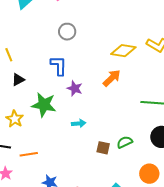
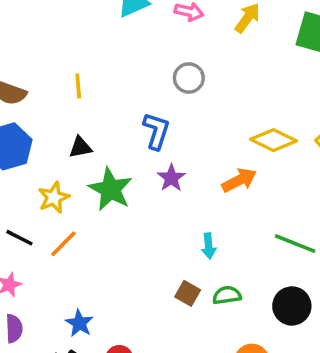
black triangle: (18, 80) -> (80, 147), moved
cyan arrow: (79, 123) -> (209, 246), moved, turned 72
orange line: (29, 154) -> (63, 244), moved, turned -54

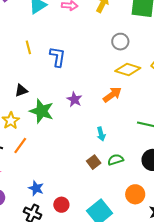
gray circle: (189, 78) -> (120, 42), moved
yellow line: (78, 86) -> (28, 47), moved
blue L-shape: (156, 131) -> (58, 57), moved
brown square: (188, 293) -> (94, 162), turned 32

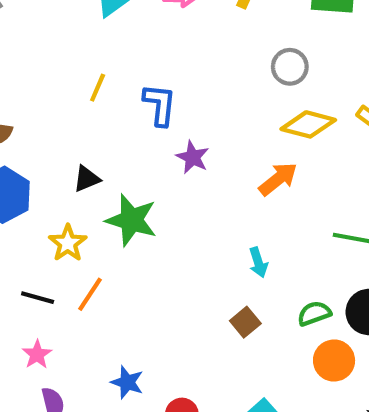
yellow line: (28, 47) -> (98, 88), turned 40
purple star: (74, 99) -> (193, 157), moved
green semicircle: (116, 160) -> (314, 313), moved
orange circle: (135, 194) -> (334, 361), moved

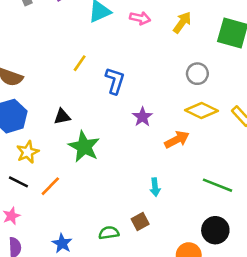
purple star: (193, 157) -> (142, 117), moved
yellow star: (68, 243) -> (28, 152), moved
green semicircle: (314, 313) -> (109, 233), moved

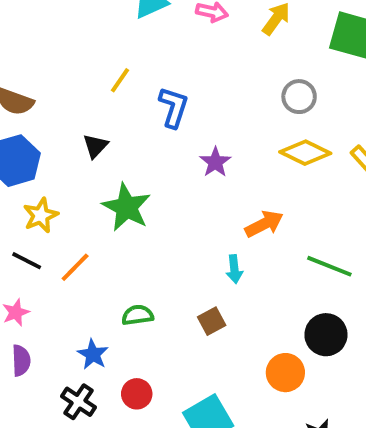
black triangle: (62, 116) -> (95, 146), moved, turned -36
orange arrow: (177, 140) -> (264, 224), moved
green semicircle: (109, 233) -> (138, 315), moved

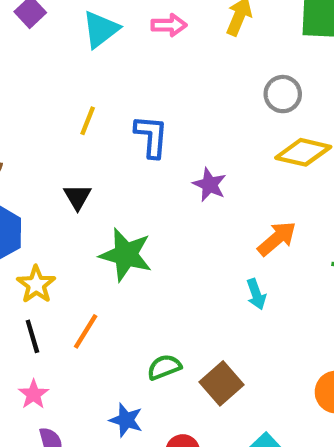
black line: (27, 261) -> (32, 336), turned 60
brown square: (212, 321) -> (222, 383), moved, size x1.4

